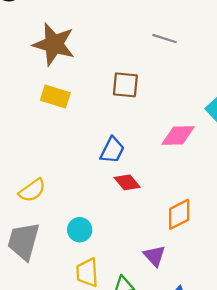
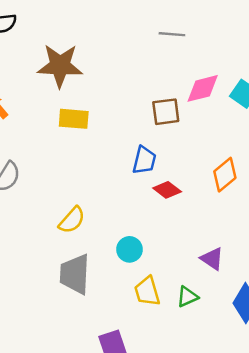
brown square: (125, 85) -> (166, 112), moved
pink diamond: (178, 135) -> (203, 88), moved
orange diamond: (179, 214) -> (225, 175), moved

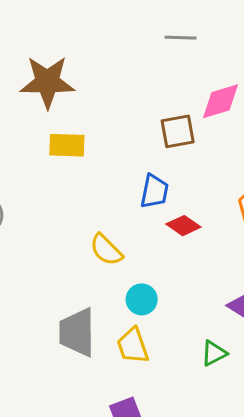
yellow semicircle: (72, 220) -> (106, 250), moved, turned 96
yellow trapezoid: (147, 291) -> (133, 346), moved

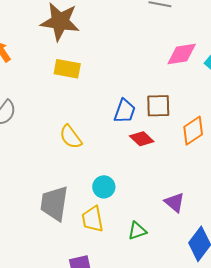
brown square: (178, 131) -> (158, 106), moved
yellow semicircle: (106, 250) -> (71, 137), moved
green triangle: (214, 353) -> (137, 231), moved

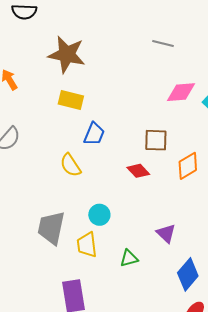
blue trapezoid: (125, 111) -> (94, 134), moved

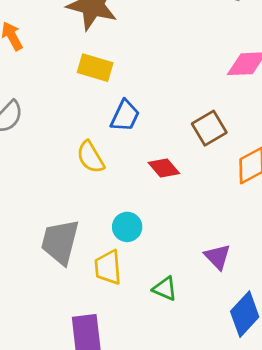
brown square: (156, 140) -> (209, 128), turned -35
red diamond: (138, 171) -> (164, 168), moved
green triangle: (129, 258) -> (165, 289), turned 36

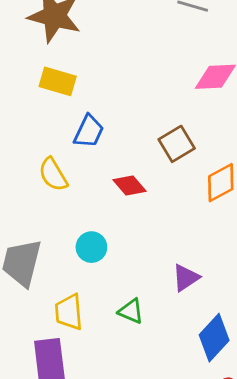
purple triangle: (217, 257) -> (186, 278), turned 40
yellow trapezoid: (108, 267) -> (69, 312), moved

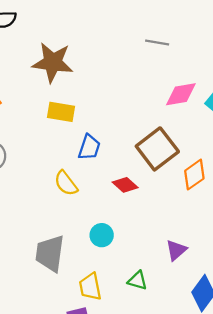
brown square: (177, 144) -> (157, 149), size x1.5

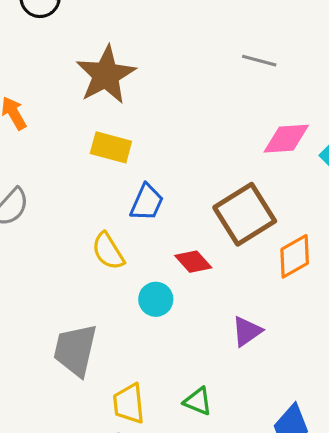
brown star: (53, 62) -> (106, 75), turned 30
cyan circle: (102, 235) -> (156, 299), moved
purple triangle: (176, 250) -> (247, 331), moved

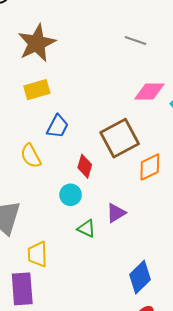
yellow rectangle: (111, 147) -> (37, 90), turned -35
red diamond: (193, 262) -> (85, 166), turned 55
cyan circle: (156, 299) -> (71, 195), moved
green triangle: (198, 401) -> (86, 229), moved

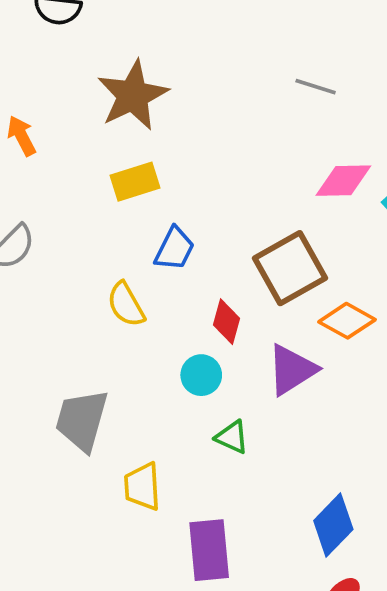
orange diamond: (150, 167) -> (347, 321), turned 56
purple triangle: (116, 213) -> (292, 370), moved, size x1.4
purple rectangle: (22, 289) -> (209, 550), moved

